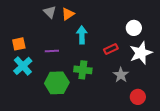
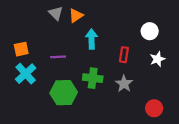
red rectangle: (111, 49) -> (124, 55), turned -56
white star: (141, 53) -> (157, 59), size x0.6
gray star: (121, 75) -> (124, 84), moved

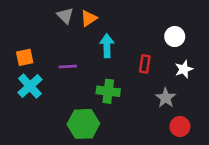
gray star: (124, 84) -> (166, 98), moved
green hexagon: (64, 93) -> (83, 124), moved

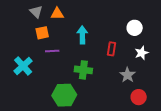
gray triangle: (65, 16) -> (36, 12), moved
orange triangle: (89, 18) -> (57, 14), moved, turned 32
orange square: (25, 57) -> (42, 33), moved

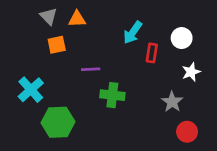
cyan arrow: (82, 35) -> (133, 33), moved, turned -144
red rectangle: (111, 49) -> (152, 53), moved
purple line: (52, 51) -> (91, 69), moved
green hexagon: (64, 95) -> (58, 122), moved

